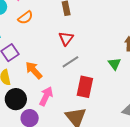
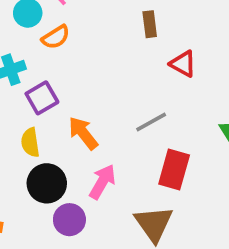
orange semicircle: (25, 18) -> (56, 37), moved
red triangle: (66, 38) -> (183, 64), moved, turned -42

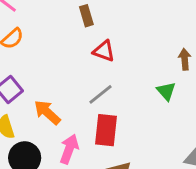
red triangle: (183, 64) -> (104, 51), moved
red rectangle: (174, 169) -> (106, 130), moved

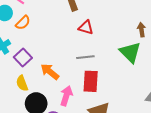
green triangle: (166, 91) -> (130, 52), size x1.6
gray line: (101, 94) -> (85, 57), turned 36

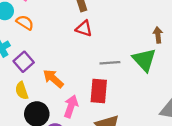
orange semicircle: (23, 23) -> (25, 23), turned -105
red triangle: (86, 27) -> (84, 29), moved
gray line: (85, 57) -> (110, 63), moved

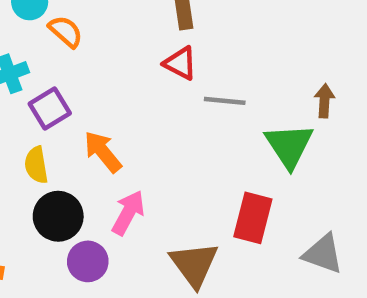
gray line: (110, 63) -> (225, 101), moved
red rectangle: (99, 91) -> (253, 218), moved

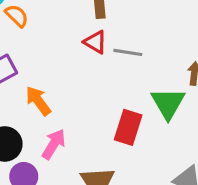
gray line: (225, 101) -> (128, 52), moved
red rectangle: (253, 218) -> (128, 127), moved

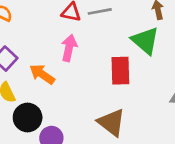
pink arrow: (54, 144) -> (69, 48), moved

